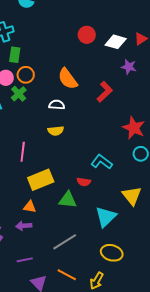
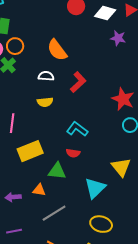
red L-shape: (105, 92) -> (78, 82), moved
cyan L-shape: (102, 162) -> (77, 129), moved
orange triangle: (30, 207) -> (39, 190), moved

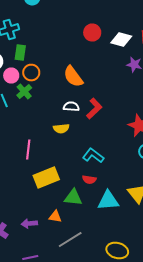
white semicircle: (46, 76) -> (71, 106), moved
cyan triangle: (95, 188) -> (108, 200), moved, turned 40

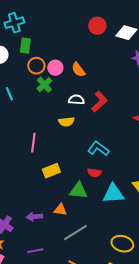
pink circle: (11, 76) -> (55, 68), moved
orange semicircle: (73, 76) -> (78, 70), size x0.7
green cross: (24, 92) -> (44, 85), moved
yellow rectangle: (46, 178) -> (51, 171), size x0.7

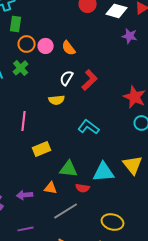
green cross: (44, 85) -> (21, 68), moved
white semicircle: (76, 100) -> (67, 78), turned -63
red semicircle: (94, 173) -> (83, 188), moved

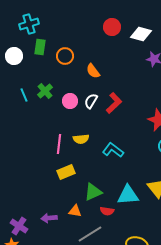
orange circle: (27, 44) -> (65, 56), moved
pink circle: (46, 46) -> (70, 101), moved
yellow semicircle: (57, 100) -> (81, 139), moved
pink line: (24, 121) -> (59, 144), moved
green triangle: (69, 169) -> (93, 192), turned -30

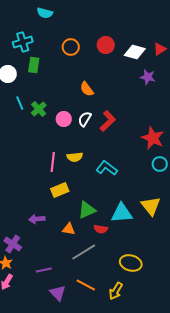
orange circle: (65, 56) -> (71, 47), moved
cyan line: (24, 95) -> (20, 103), moved
purple arrow: (49, 218) -> (37, 219), moved

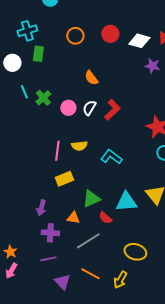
purple arrow: (37, 219) -> (41, 208), turned -70
red semicircle: (101, 229) -> (105, 218), turned 32
purple cross: (13, 244) -> (50, 233), moved, turned -30

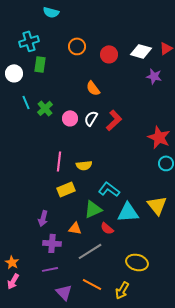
red circle: (110, 34) -> (109, 54), moved
yellow semicircle: (79, 146) -> (84, 165), moved
cyan L-shape: (111, 157) -> (109, 189), moved

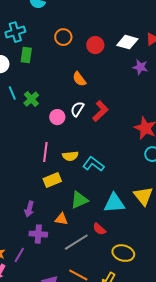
pink circle: (70, 118) -> (57, 117), moved
cyan L-shape: (109, 189) -> (93, 164), moved
red semicircle: (107, 228) -> (99, 229), moved
purple line: (50, 269) -> (19, 255), moved, turned -49

